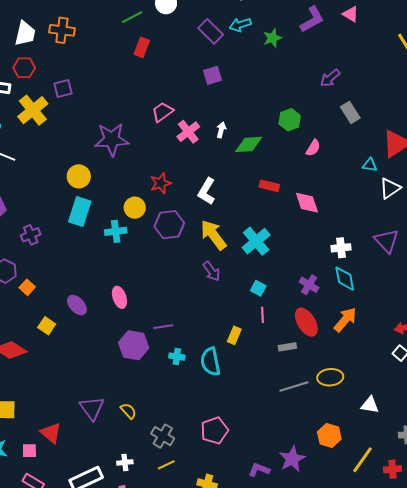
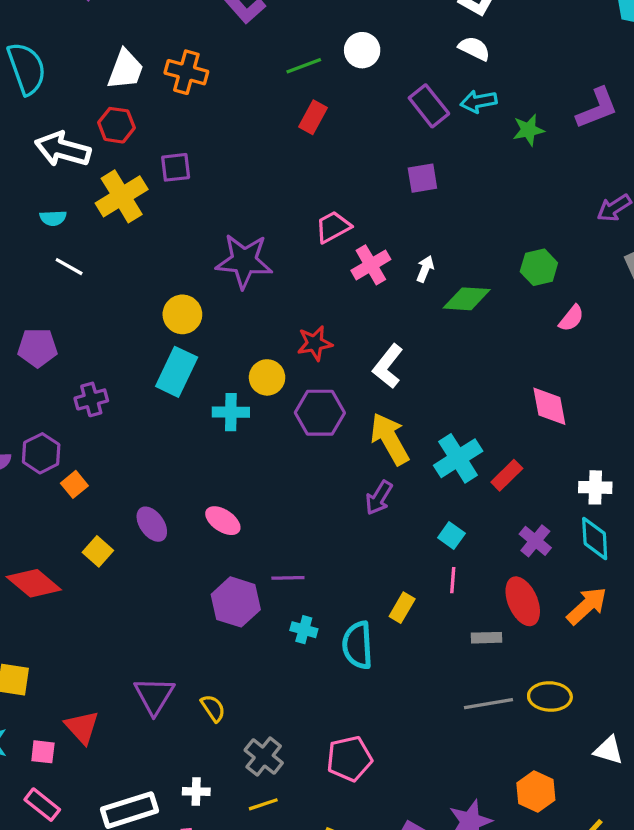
red rectangle: (269, 186) -> (507, 475), moved, turned -66
purple arrow: (212, 271) -> (379, 498), turned 60
pink ellipse: (119, 297) -> (223, 521), turned -45

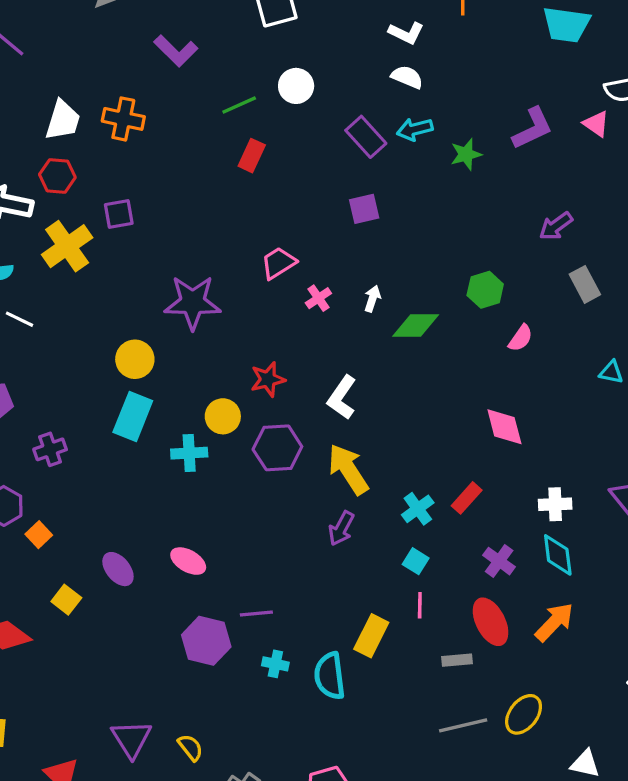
pink cross: (371, 265) -> (318, 298), size x0.7
cyan cross: (458, 458) -> (418, 509), moved, size x0.7
yellow rectangle: (402, 608) -> (371, 636), size x1.4
yellow ellipse: (550, 696) -> (524, 714), turned -51

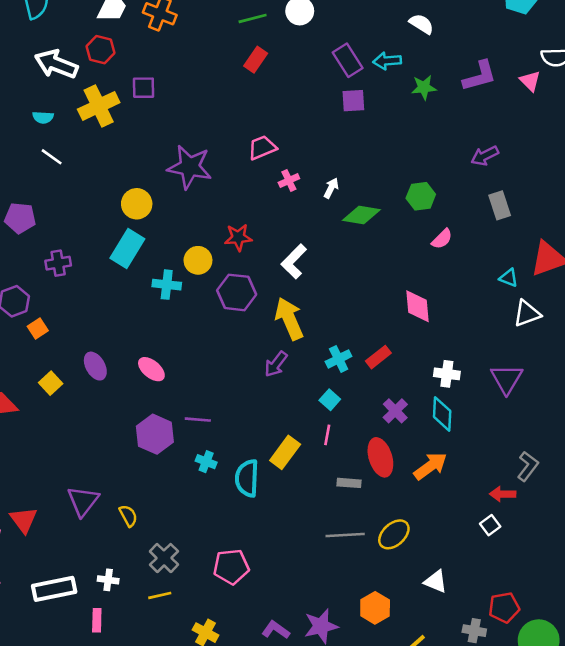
white semicircle: (407, 77) -> (422, 24), moved
purple square: (364, 209) -> (353, 101), moved

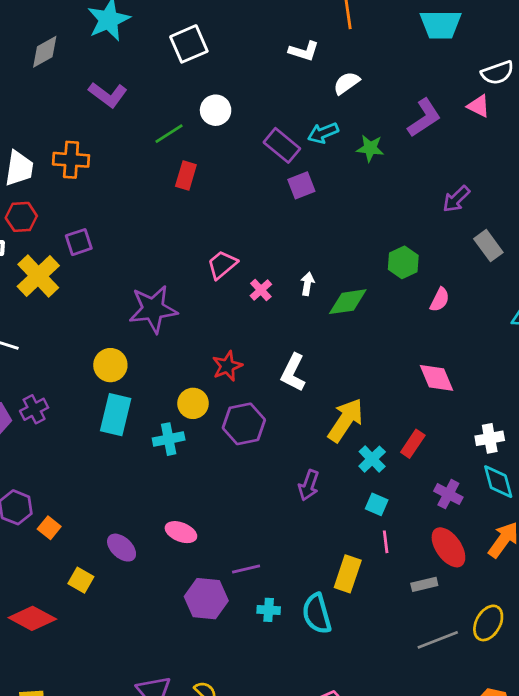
white semicircle: (422, 24) -> (347, 83), turned -50
green star: (424, 87) -> (370, 148), turned 30
purple cross: (58, 263) -> (34, 409), moved
yellow arrow: (289, 319) -> (346, 420), moved, turned 75

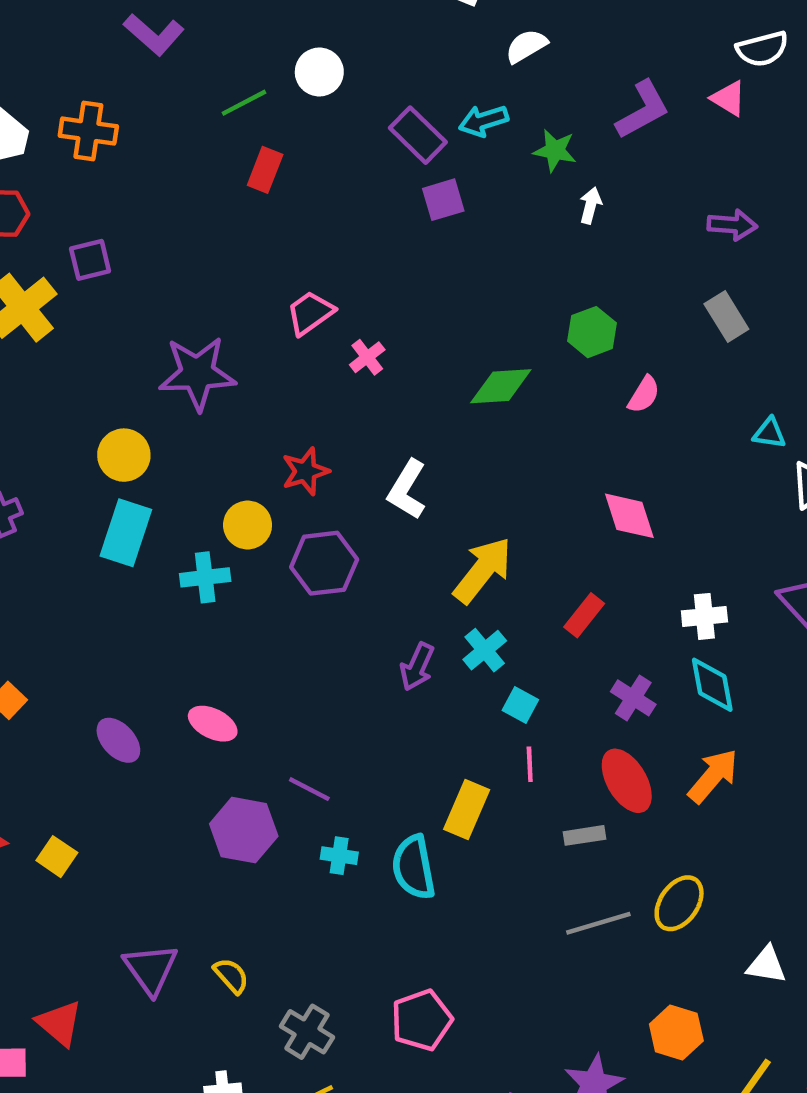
purple arrow: (456, 199) -> (732, 225), moved, turned -136
white arrow: (307, 284) -> (591, 205), moved
cyan cross: (372, 459) -> (485, 650), moved
purple line: (246, 569) -> (309, 789), turned 36
yellow square: (81, 580) -> (57, 857), moved

